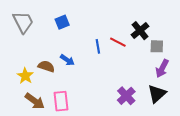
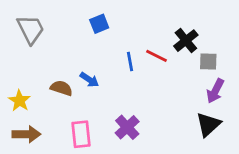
blue square: (62, 22) -> (99, 24), moved
yellow star: (25, 76) -> (19, 101), moved
purple cross: (126, 96) -> (127, 127), moved
brown arrow: (35, 101) -> (26, 134), moved, turned -36

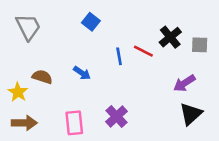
blue square: (99, 24) -> (91, 22), turned -30
gray square: (208, 62) -> (200, 45), moved
brown semicircle: (61, 88) -> (42, 77), moved
purple arrow: (215, 91) -> (184, 83), moved, turned 30

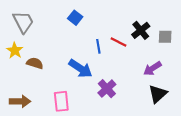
blue arrow: (82, 73) -> (80, 69), moved, size x1.6
yellow star: (18, 92) -> (15, 51), moved
purple cross: (117, 116) -> (107, 89), moved

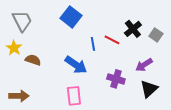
blue square: (75, 18) -> (71, 17), size x1.5
gray square: (165, 37) -> (156, 35), turned 32
purple cross: (107, 89) -> (116, 79), moved, turned -30
pink rectangle: (61, 101) -> (74, 96), moved

